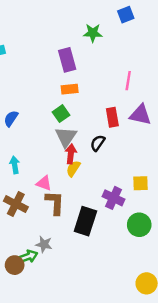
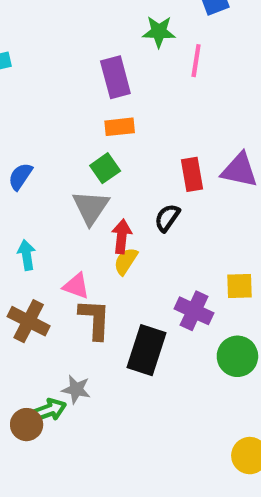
pink line: (128, 81) -> (196, 61), moved
gray triangle: (66, 137) -> (91, 207), moved

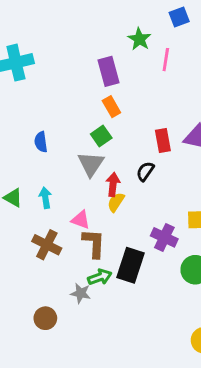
green star: (159, 32) -> (139, 39), turned 30
orange rectangle: (120, 127) -> (111, 107), turned 66
blue semicircle: (20, 176) -> (41, 142), turned -42
green arrow: (49, 410) -> (100, 277), moved

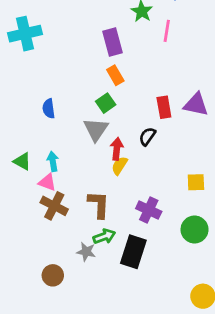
pink triangle: (81, 220) -> (47, 182), moved
purple cross: (164, 237) -> (149, 210), moved
black rectangle: (131, 265) -> (133, 252), moved

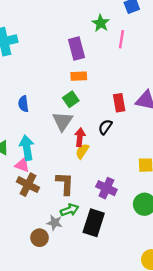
orange rectangle: (115, 75) -> (79, 76), turned -63
cyan arrow: (53, 161) -> (27, 148), size x1.5
brown circle: (53, 275) -> (40, 238), moved

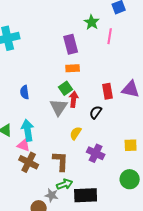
red arrow: (80, 137) -> (74, 99), moved
purple cross: (106, 188) -> (96, 153), moved
black rectangle: (94, 223) -> (86, 195), turned 70

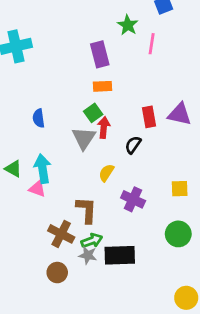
brown cross: (29, 162) -> (61, 234), moved
gray star: (52, 195) -> (88, 255), moved

